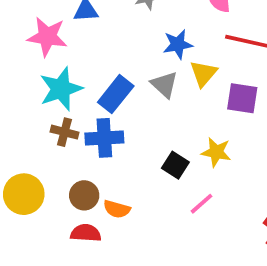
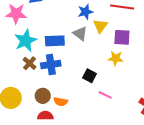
blue rectangle: (116, 94) -> (55, 41), turned 54
brown cross: (65, 132) -> (29, 63), turned 32
yellow star: (216, 152) -> (116, 58), moved
pink line: (201, 204) -> (105, 95), turned 72

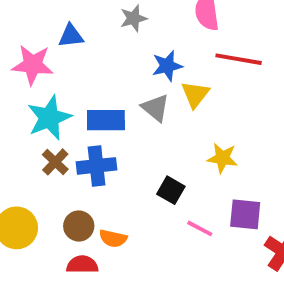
purple square: (122, 37) -> (245, 214), moved

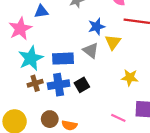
pink star: (33, 65) -> (20, 29), turned -30
brown cross: (55, 162) -> (35, 83), turned 32
black square: (171, 190) -> (82, 85), moved, turned 32

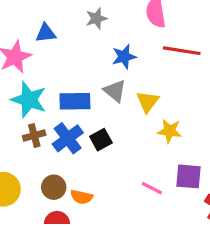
yellow triangle: (113, 42) -> (148, 102), moved
cyan star: (31, 58) -> (29, 100), turned -30
blue cross: (59, 85) -> (68, 138), turned -30

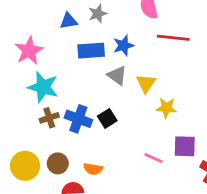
blue triangle: (46, 33) -> (69, 21), moved
blue rectangle: (75, 101) -> (91, 51), moved
blue cross: (68, 138) -> (78, 119), turned -30
brown circle: (54, 187) -> (58, 163), moved

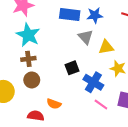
yellow triangle: (146, 83) -> (106, 47), turned 35
blue cross: (78, 119) -> (93, 82), moved
brown circle: (58, 163) -> (32, 80), moved

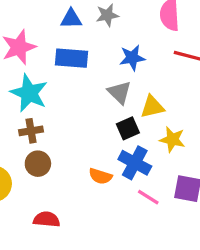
blue rectangle: (70, 14) -> (71, 58), moved
black square: (72, 68) -> (128, 128), moved
orange semicircle: (54, 104) -> (100, 176), moved

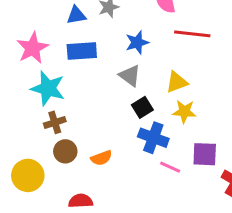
yellow triangle: (152, 107) -> (177, 82), moved
orange semicircle: (100, 176) -> (101, 158), moved, turned -30

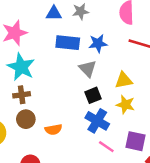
blue rectangle: (82, 51) -> (68, 43), moved

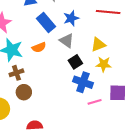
blue rectangle: (68, 43) -> (46, 22), turned 54
orange semicircle: (53, 130) -> (39, 47), moved
pink line: (106, 147) -> (95, 102), turned -40

